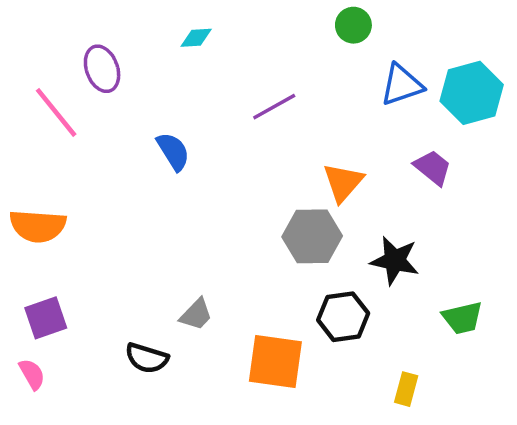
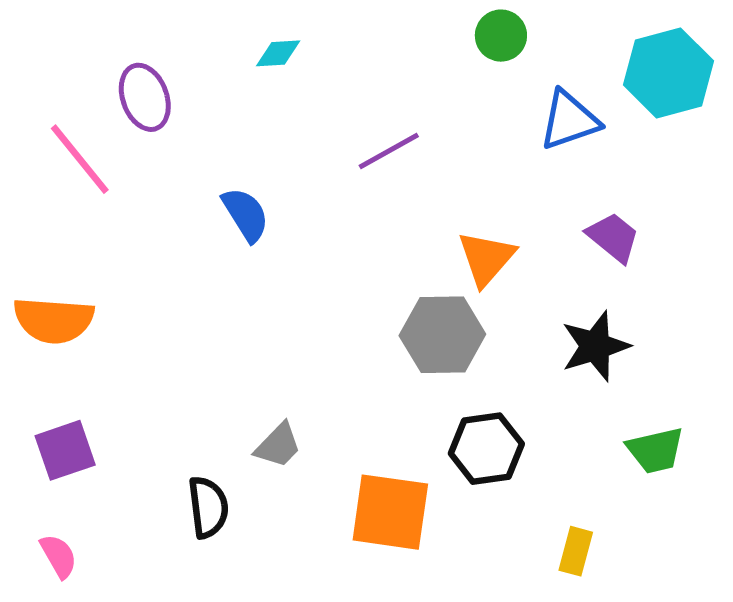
cyan hexagon: (472, 93) -> (668, 73), moved
black star: (395, 260) -> (595, 346), moved, turned -30
black semicircle: (147, 358) -> (208, 507), turned -114
pink semicircle: (32, 374) -> (59, 556), moved

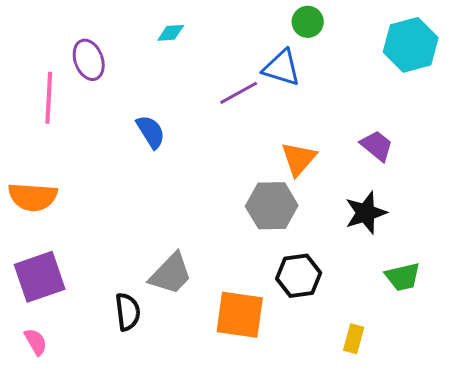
blue triangle: (569, 120) -> (282, 68), moved, turned 36
pink line: (80, 159) -> (49, 98), turned 42
gray trapezoid: (278, 445) -> (171, 274), size x1.5
purple square: (65, 450) -> (40, 277), size x1.4

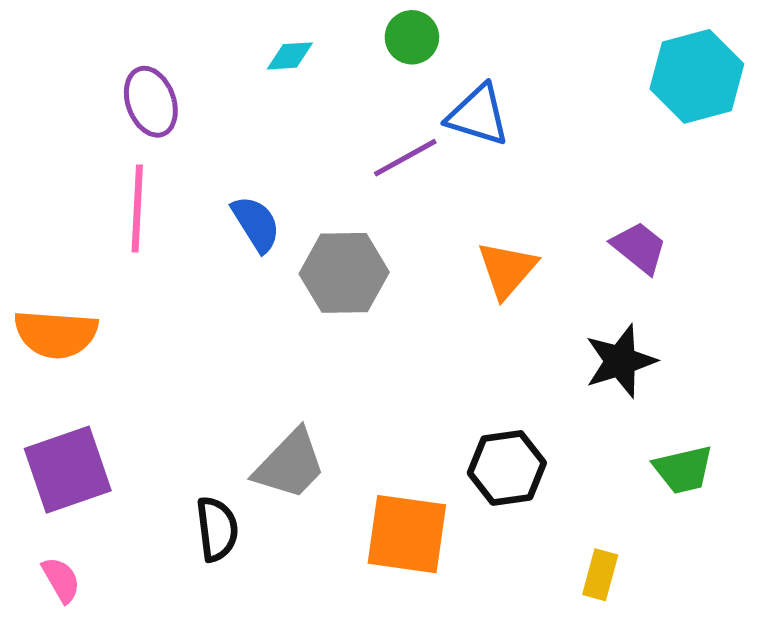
green circle: (308, 22) -> (412, 37), moved
pink line: (49, 98) -> (137, 209), moved
gray hexagon: (272, 206) -> (344, 273), moved

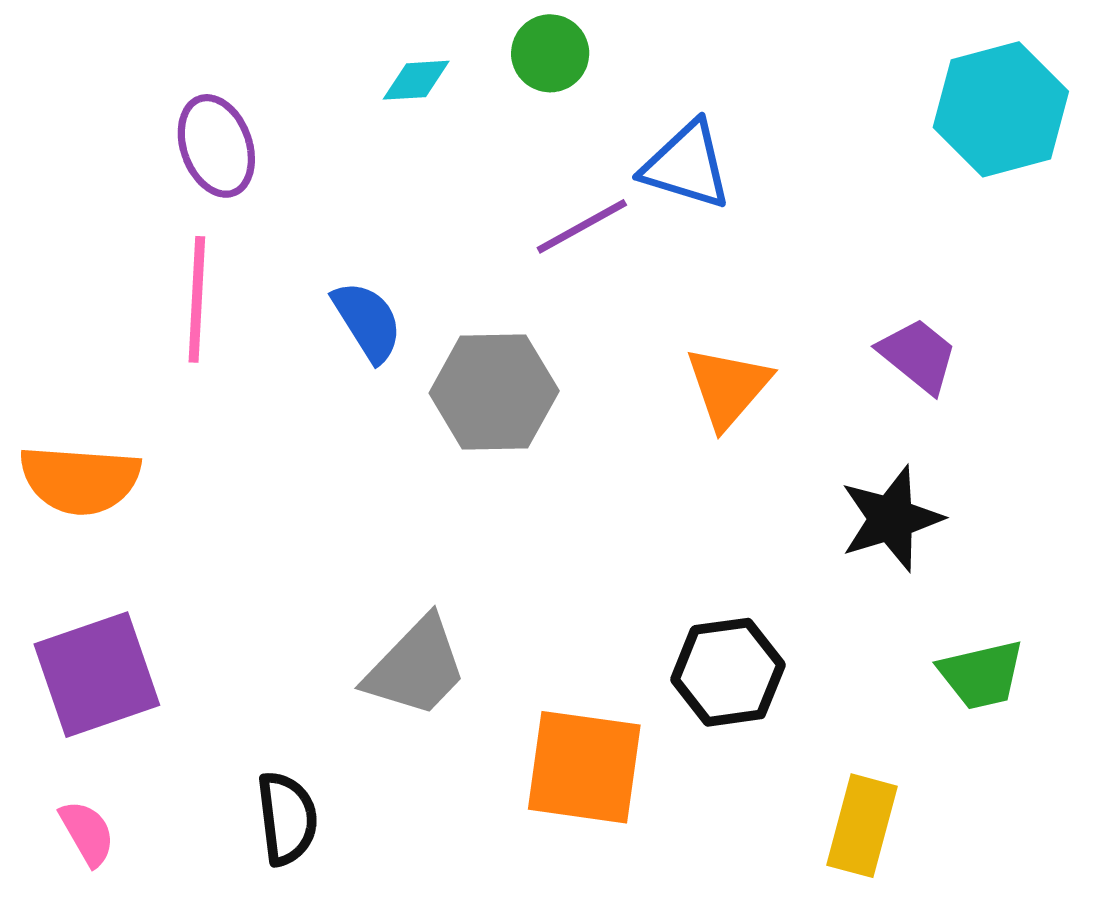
green circle: (412, 37) -> (550, 53), moved
black semicircle: (217, 529) -> (287, 818), moved
yellow rectangle: (600, 575) -> (862, 826), size x1.4

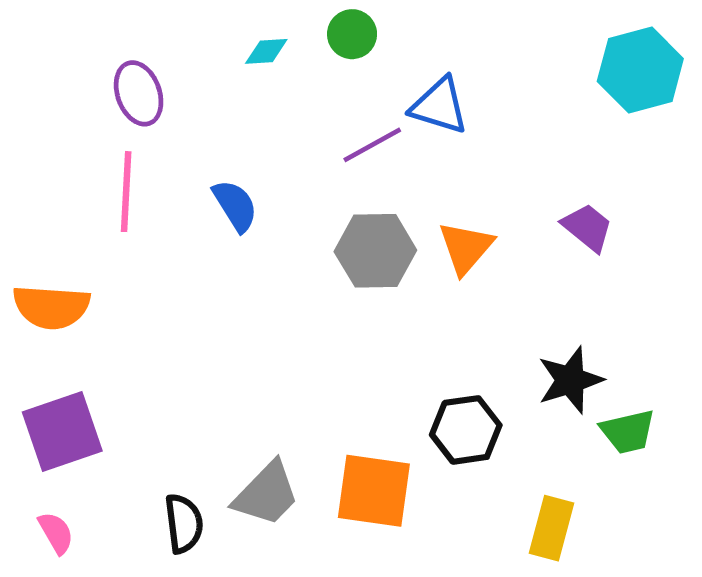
gray hexagon: (494, 392) -> (375, 251), moved
black star: (891, 519) -> (570, 380), moved
gray trapezoid: (416, 667) -> (266, 494), moved

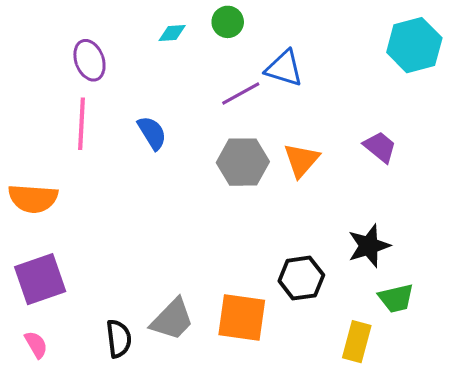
green trapezoid: (628, 432) -> (396, 298), moved

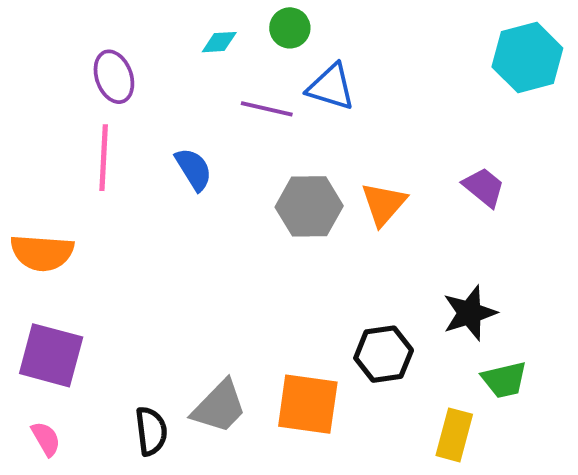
blue triangle: (284, 68) -> (331, 87), moved
purple line: (241, 93) -> (267, 109), moved, turned 42
purple square: (40, 279) -> (51, 355), turned 34

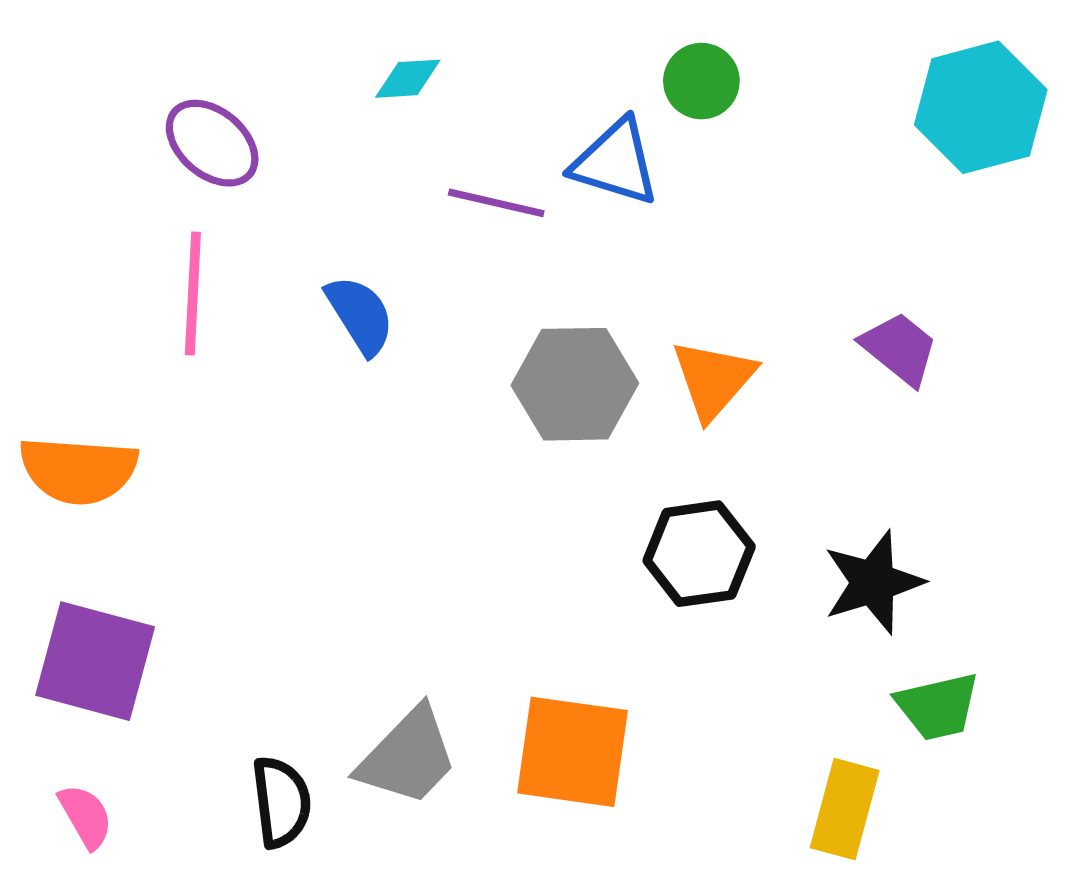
green circle: (290, 28) -> (701, 81), moved
purple ellipse: (114, 77) -> (212, 143), turned -30
black hexagon: (384, 354) -> (699, 554), moved

